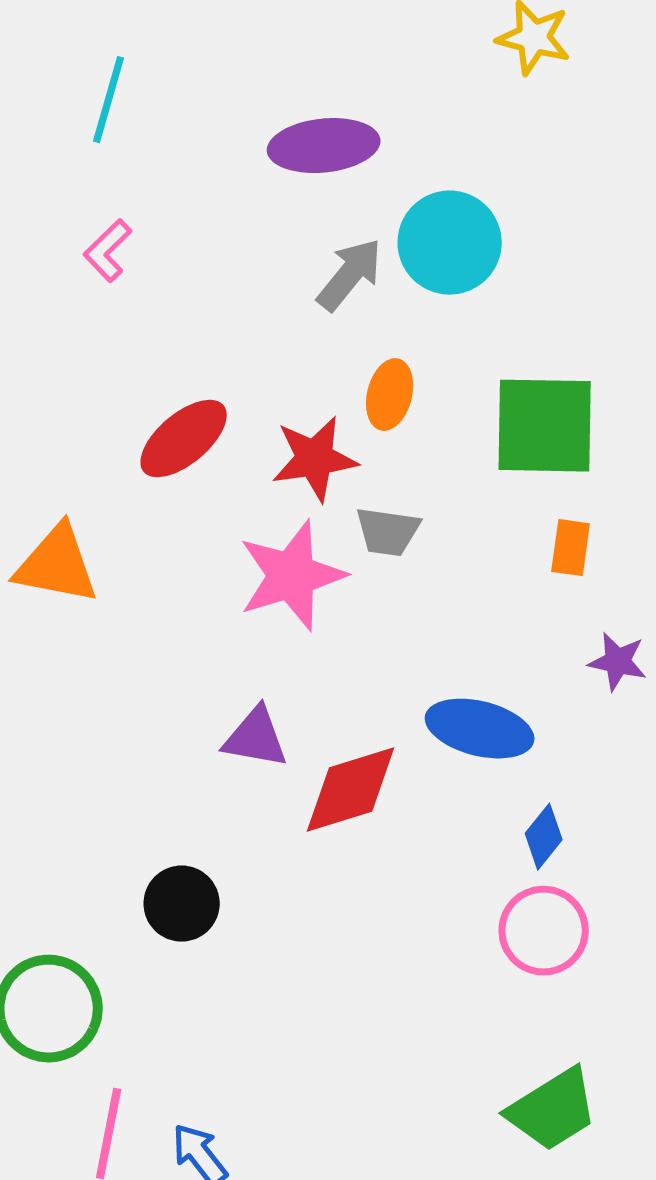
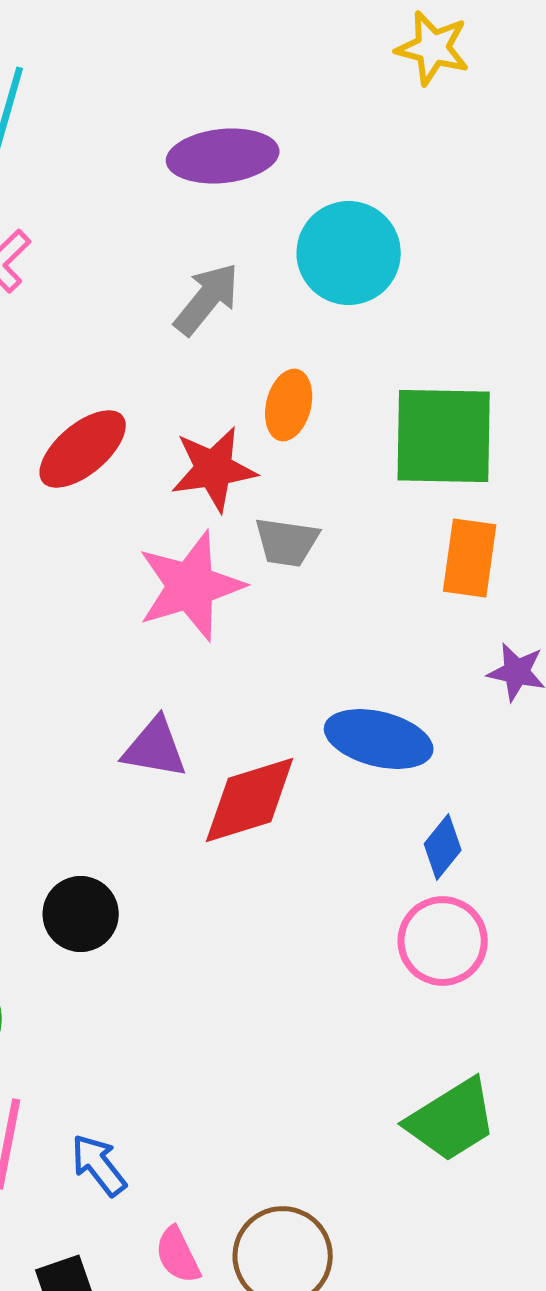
gray arrow: (350, 275) -> (207, 299), moved
orange rectangle: (571, 548) -> (470, 558), size x1.4

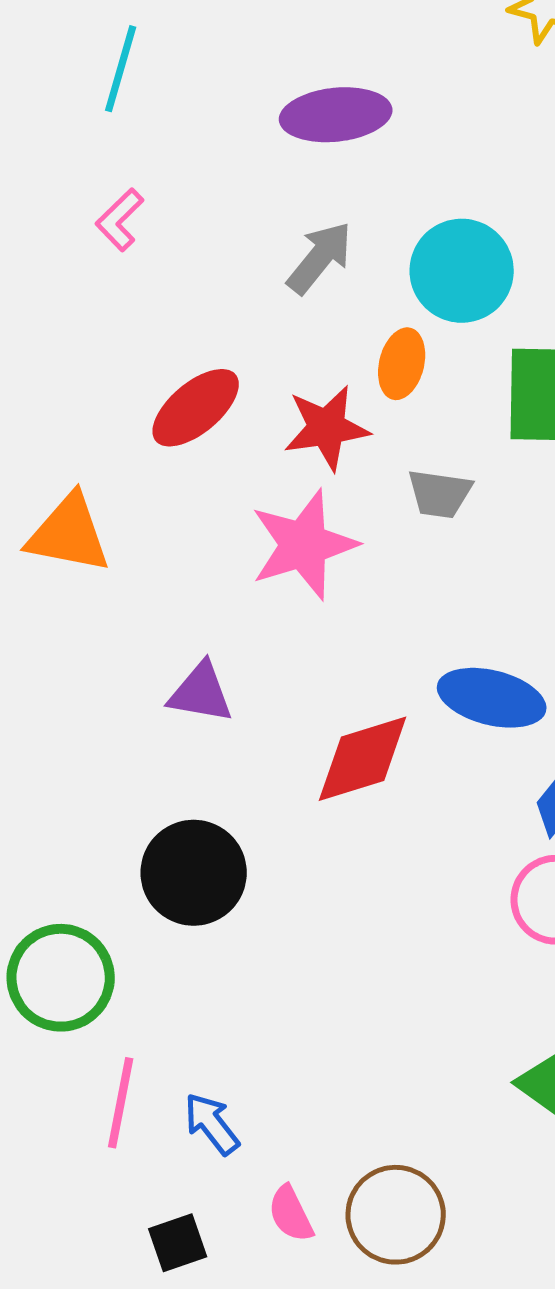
cyan circle: (349, 253) -> (462, 271), moved
gray trapezoid: (287, 542) -> (440, 494), moved
purple triangle: (155, 748) -> (201, 693), moved
black circle: (81, 914) -> (194, 873), size x1.4

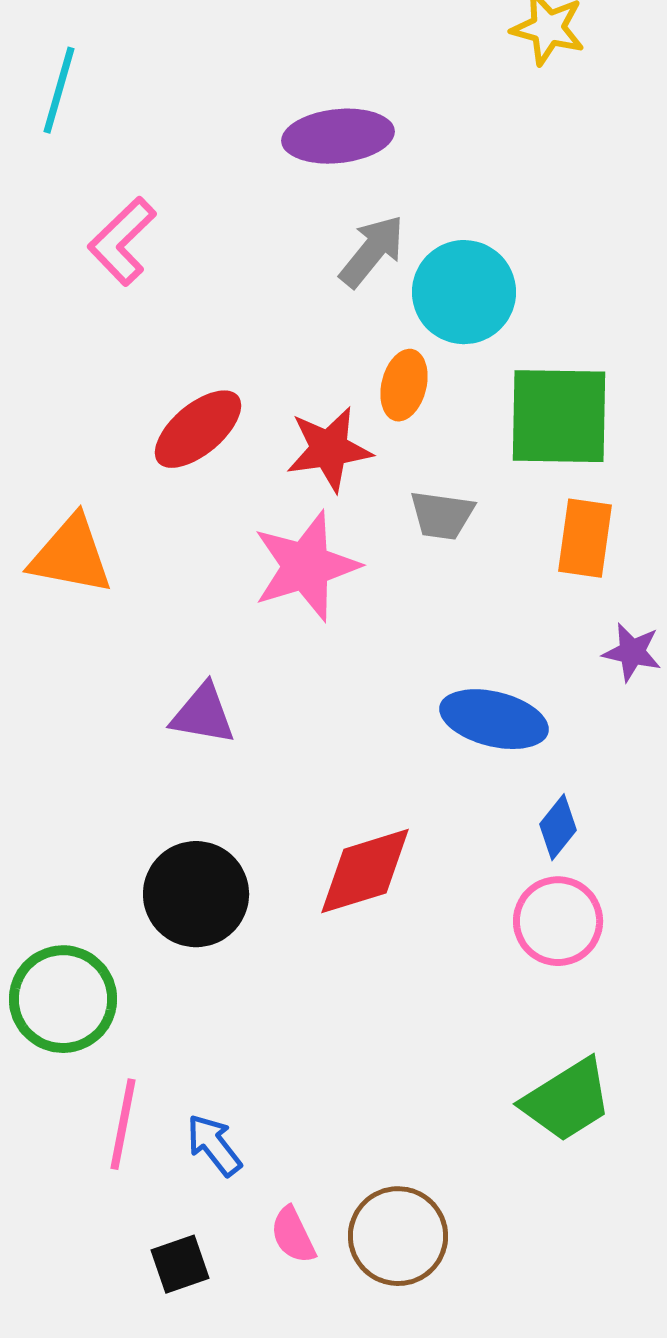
cyan line: (121, 69) -> (59, 90), moved
pink L-shape: (120, 220) -> (122, 241), size x1.4
gray arrow: (320, 258) -> (372, 251), moved
red diamond: (363, 759) -> (365, 871), moved

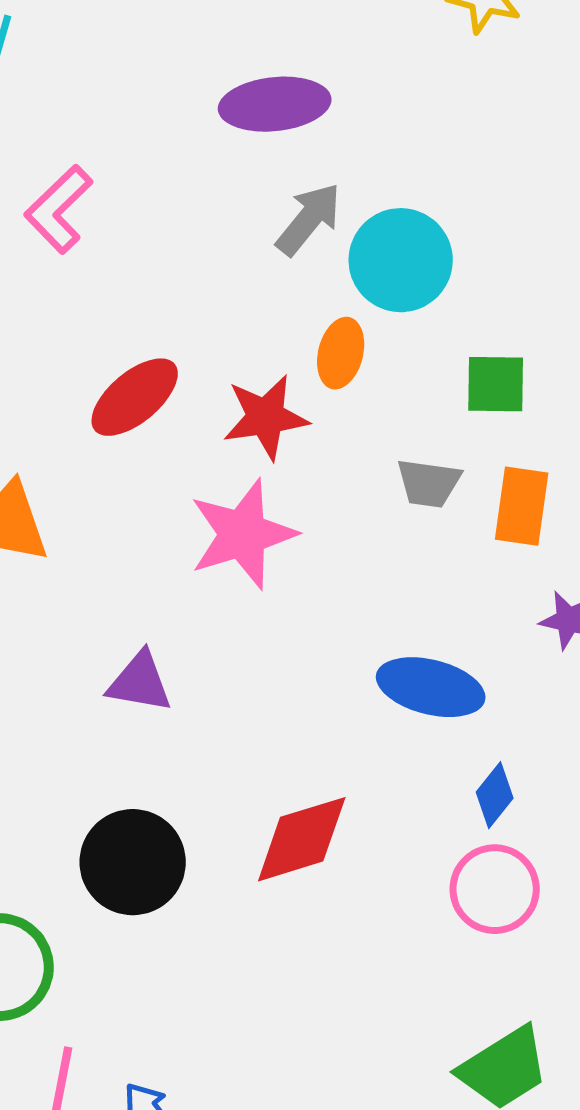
green square: (559, 416) -> (496, 384), size x0.6
gray trapezoid: (442, 515) -> (429, 483), moved

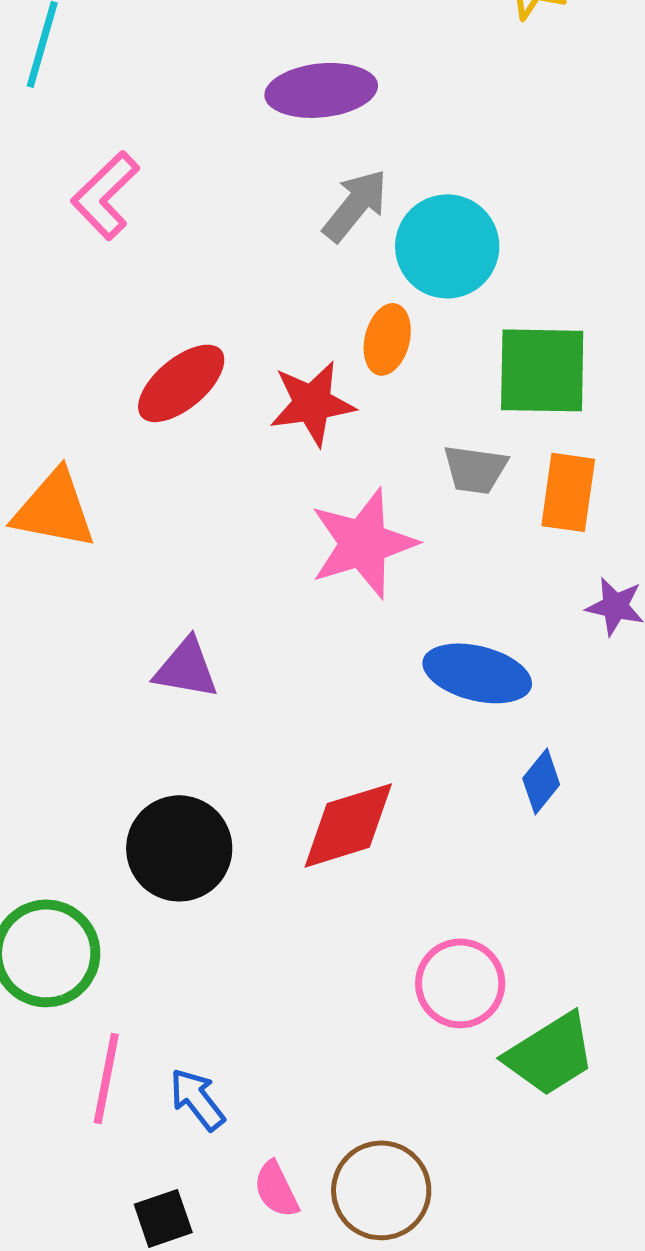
green square: (496, 384) -> (542, 370), size x1.5
pink star: (243, 534) -> (363, 543), moved
pink circle: (495, 889) -> (460, 983), moved

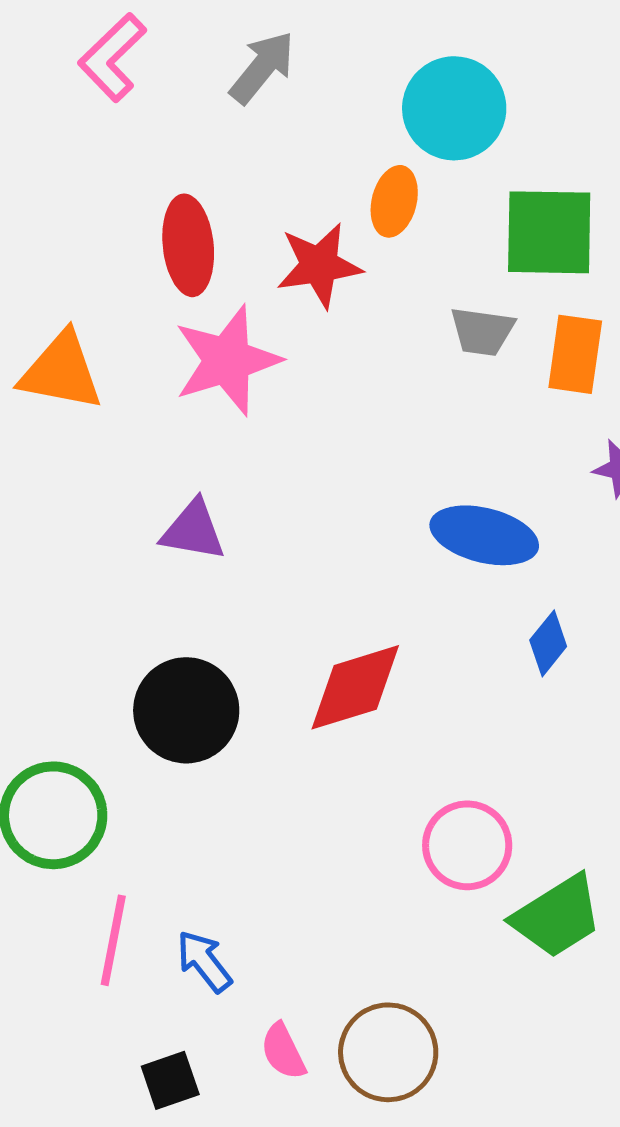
gray arrow: (355, 205) -> (262, 67), moved
red ellipse: (181, 383) -> (188, 245), turned -56
pink star: (363, 543) -> (227, 360), moved

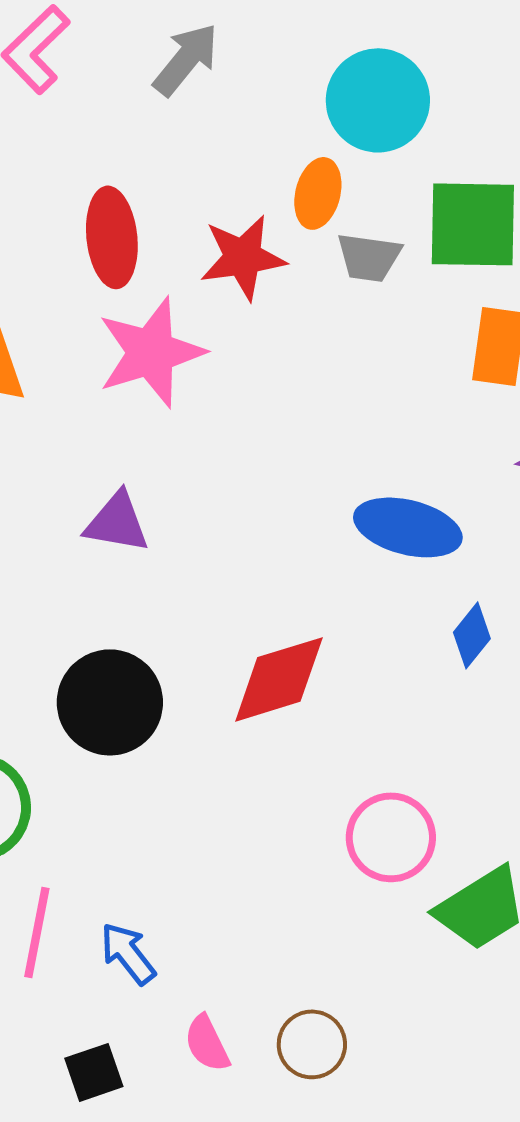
gray trapezoid: (482, 331) -> (369, 257), moved
brown circle: (388, 1052) -> (312, 1044), size x0.7

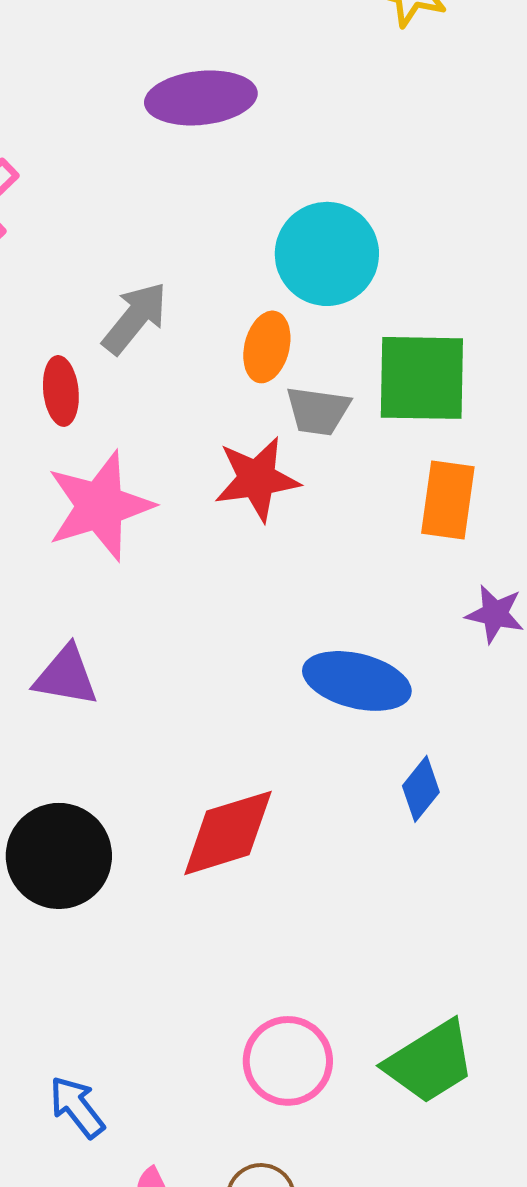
gray arrow: (186, 59) -> (135, 318), moved
red ellipse: (112, 237) -> (61, 391), size x0.7
red star: (243, 257) -> (257, 479), moved
pink circle: (391, 837) -> (288, 1061), moved

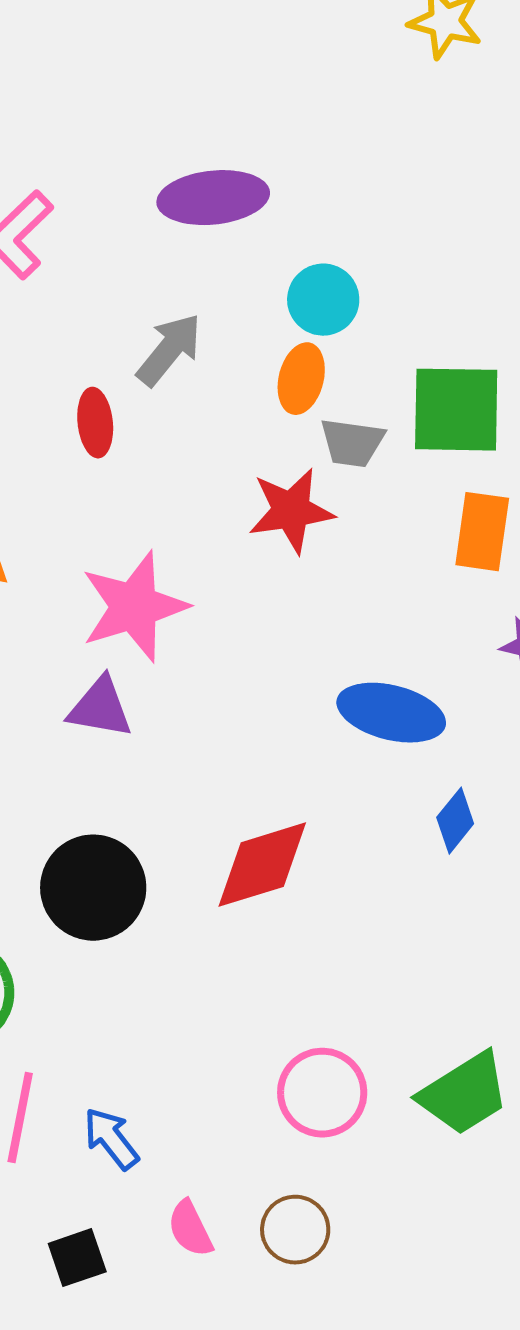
purple ellipse: (201, 98) -> (213, 198), moved
cyan circle: (327, 254) -> (323, 300), moved, size x0.7
pink star: (100, 506) -> (134, 607), moved

